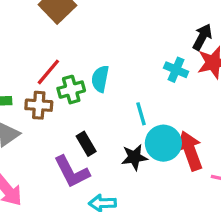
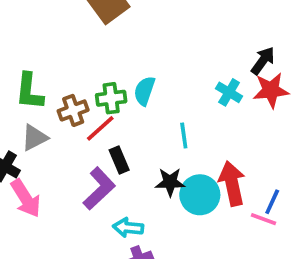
red line: (48, 72) -> (100, 128), moved
brown cross: (39, 105) -> (73, 110), turned -32
cyan circle: (163, 143) -> (200, 195), moved
purple L-shape: (72, 172) -> (99, 189), turned -114

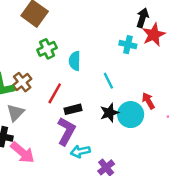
green cross: (111, 98) -> (47, 49), moved
brown cross: (73, 110) -> (22, 82), moved
black rectangle: (119, 160) -> (73, 109), turned -63
red arrow: (232, 183) -> (148, 101), size x0.6
cyan arrow: (128, 228) -> (80, 151), moved

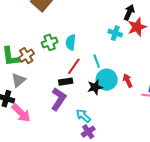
green cross: (47, 49) -> (50, 42), moved
red line: (55, 93) -> (74, 66), moved
cyan circle: (131, 115) -> (107, 80), moved
cyan arrow: (80, 151) -> (83, 116), moved, turned 49

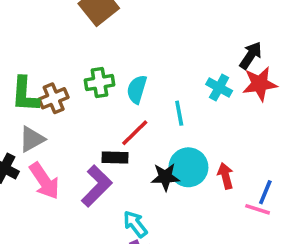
cyan line: (97, 61) -> (179, 113), moved
pink arrow: (21, 113) -> (44, 181), moved

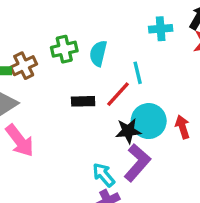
cyan cross: (219, 88) -> (161, 29), moved, turned -30
red line: (135, 133) -> (118, 94), moved
black rectangle: (115, 158) -> (83, 101), moved
purple L-shape: (97, 186) -> (137, 163), moved

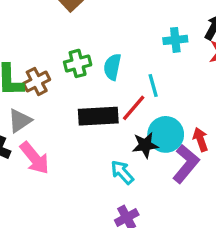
black rectangle: (83, 101) -> (98, 116), size x1.6
purple L-shape: (137, 163) -> (186, 164), moved
cyan arrow: (104, 175) -> (122, 172), moved

